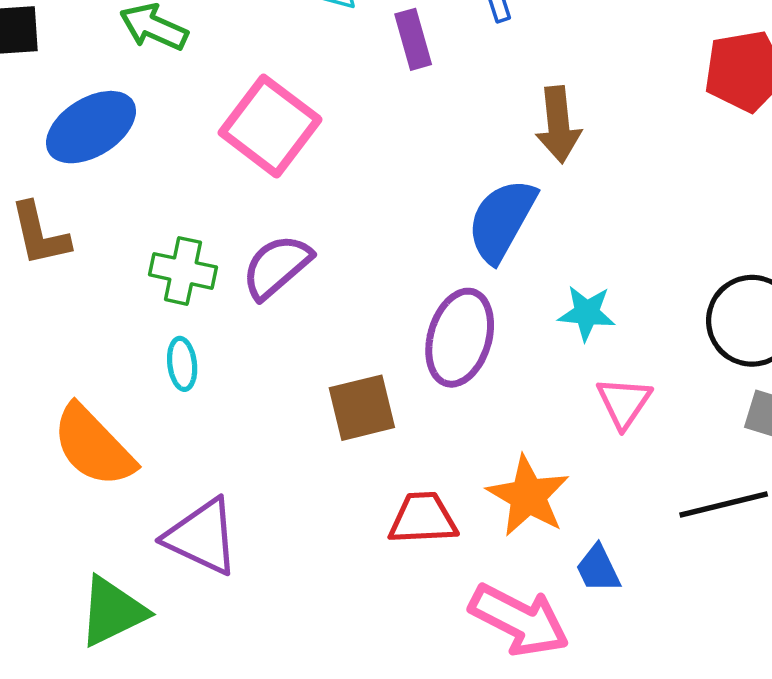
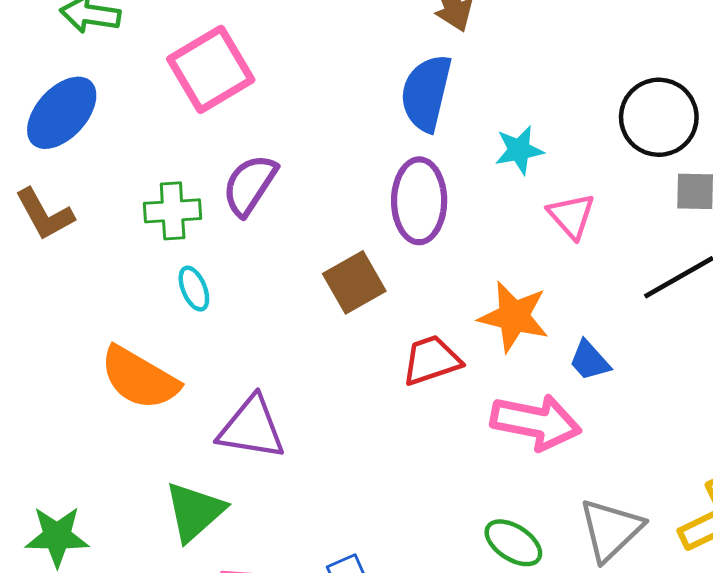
pink square: (270, 126) -> (211, 69), turned 38

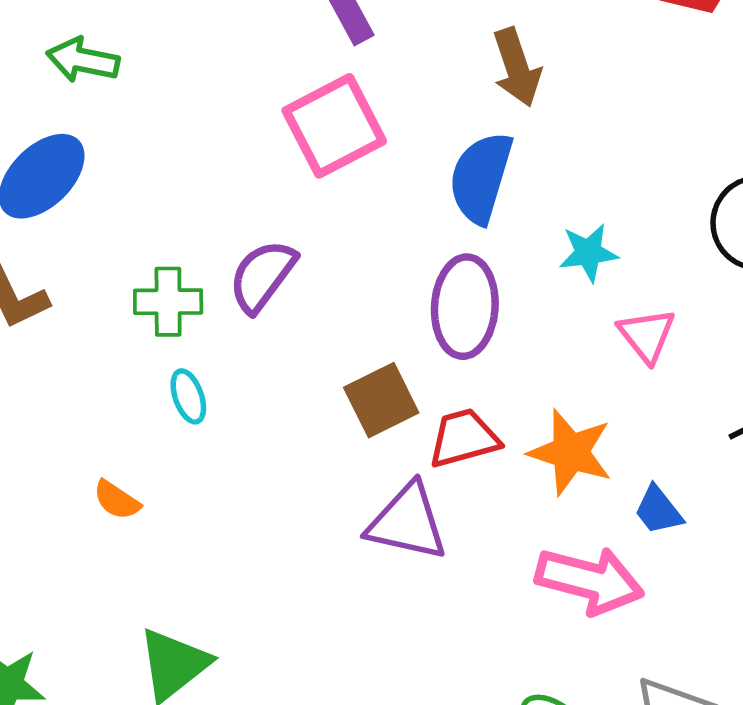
pink square: (211, 69) -> (334, 126), moved
red trapezoid: (431, 360) -> (464, 438), moved
orange semicircle: (139, 378) -> (117, 500), size x0.5
purple triangle: (252, 428) -> (407, 522), moved

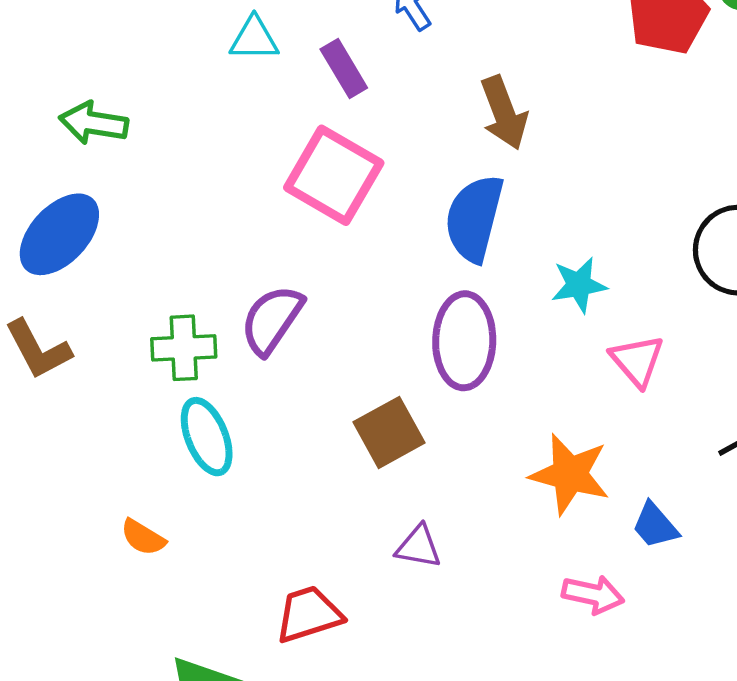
pink square: (334, 126) -> (334, 175), turned -30
cyan ellipse: (188, 396) -> (207, 437), size x1.5
red trapezoid: (464, 438) -> (309, 614), moved
purple triangle: (407, 522) -> (418, 547), size x0.6
pink arrow: (590, 580) -> (593, 594), size x0.6

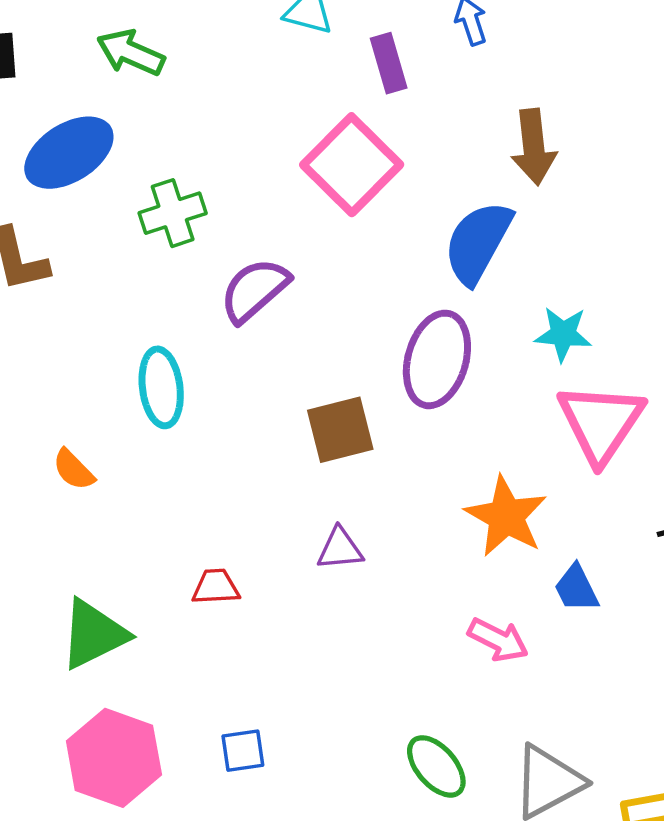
green cross: (184, 348) -> (173, 213), moved, turned -30
pink triangle: (637, 361) -> (601, 423), size x1.6
purple triangle: (418, 547) -> (340, 549), turned -30
red trapezoid: (309, 614) -> (216, 587), size x0.7

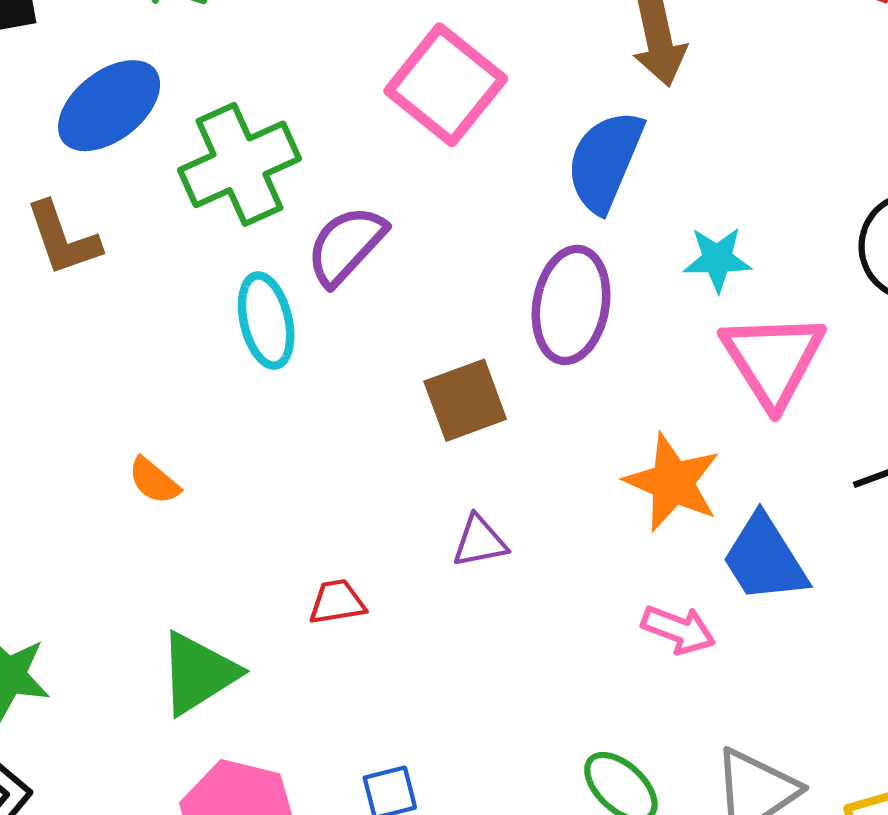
green cross: (173, 213) -> (240, 164), size x1.5
cyan ellipse: (161, 387) -> (266, 321), moved
blue trapezoid: (576, 588) -> (765, 559), size x1.6

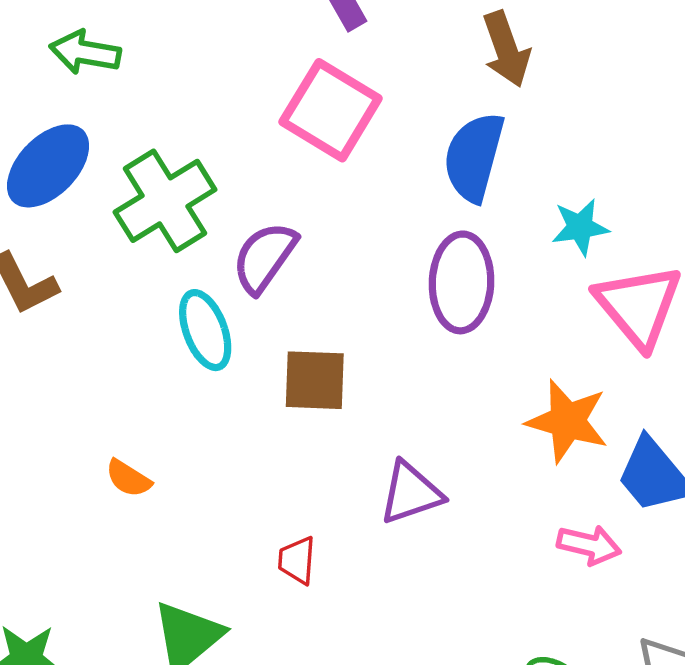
brown square: (465, 400) -> (315, 380), moved, turned 30
purple triangle: (480, 541) -> (411, 493), size x1.4
red trapezoid: (337, 602) -> (297, 560), turned -69

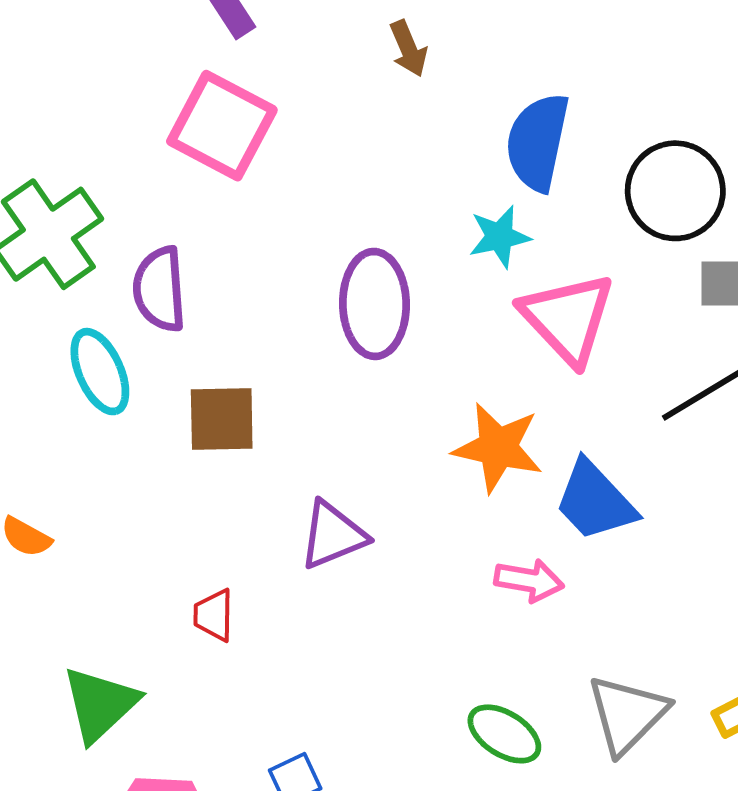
brown arrow: (506, 49) -> (408, 49), size x0.7
blue semicircle: (474, 157) -> (538, 142), moved
purple semicircle: (264, 257) -> (160, 289), turned -36

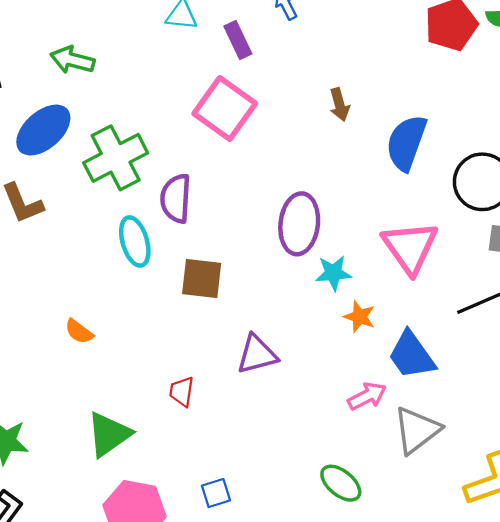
brown arrow: (408, 49) -> (339, 105), moved
cyan star: (500, 237) -> (333, 273), moved
orange star: (498, 448) -> (359, 317), size x0.6
pink arrow: (529, 580) -> (367, 396), turned -45
gray triangle: (627, 714) -> (417, 430), moved

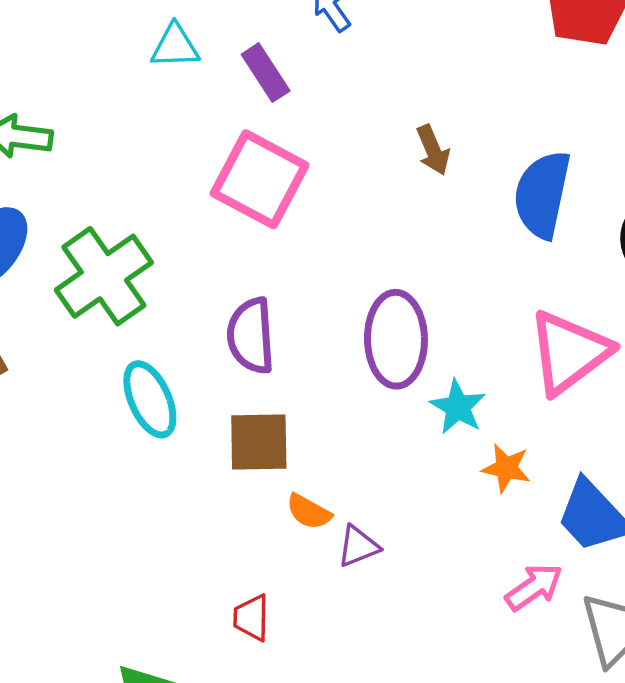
purple semicircle: (176, 198) -> (251, 336), moved
pink triangle: (410, 247) -> (569, 352), turned 36
cyan star: (333, 273) -> (458, 407), turned -30
orange semicircle: (79, 332) -> (309, 512), moved
purple triangle: (257, 354) -> (358, 546), size x0.7

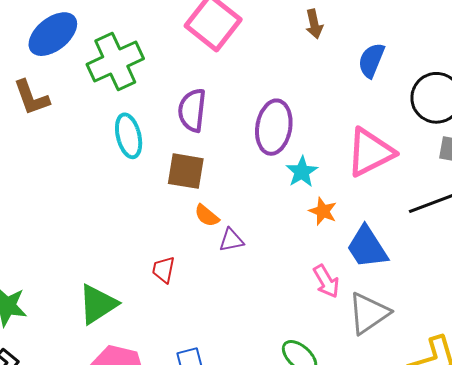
blue semicircle: (542, 194) -> (371, 60), size x0.7
pink arrow: (534, 587) -> (326, 281), turned 84

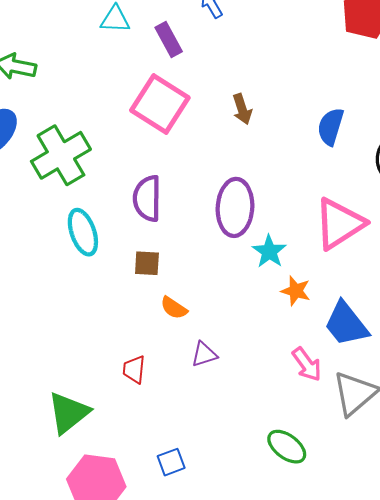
brown arrow: (314, 24) -> (242, 109), moved
brown square: (186, 171) -> (147, 263), size x0.7
purple triangle: (231, 240) -> (204, 354), moved

